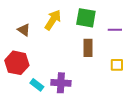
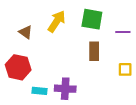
cyan rectangle: (37, 85) -> (40, 91), turned -32

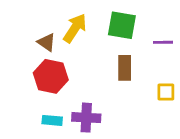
brown triangle: (26, 32) -> (46, 42), moved
red hexagon: (18, 67) -> (51, 76), moved

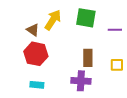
brown rectangle: (125, 68) -> (88, 58), moved
purple cross: (86, 118) -> (81, 81), moved

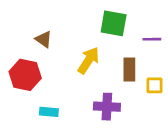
yellow arrow: (53, 20) -> (88, 60), moved
red hexagon: (36, 54) -> (25, 75), moved
brown rectangle: (88, 58) -> (129, 70), moved

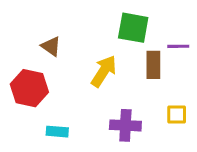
brown rectangle: (129, 70) -> (153, 65), moved
yellow square: (154, 85) -> (177, 115), moved

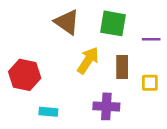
brown triangle: (51, 46) -> (67, 22), moved, size x1.5
brown rectangle: (153, 65) -> (122, 67), moved
yellow square: (177, 115) -> (150, 83), moved

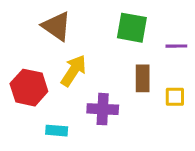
brown triangle: (67, 22) -> (57, 26), moved
yellow arrow: (88, 60) -> (74, 71), moved
purple cross: (106, 106) -> (103, 109), moved

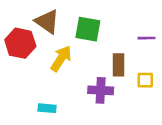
green square: (132, 28) -> (88, 29), moved
red hexagon: (29, 88) -> (20, 43), moved
purple cross: (103, 109) -> (101, 90), moved

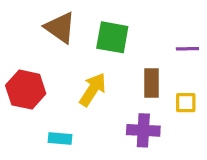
red hexagon: (20, 43) -> (26, 90), moved
yellow arrow: (61, 58) -> (93, 90), moved
purple cross: (101, 90) -> (143, 130), moved

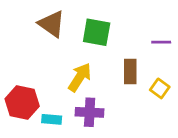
red hexagon: (26, 90) -> (22, 102), moved
yellow square: (186, 103) -> (160, 88), turned 36
purple cross: (143, 130) -> (90, 112), moved

